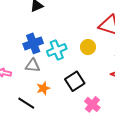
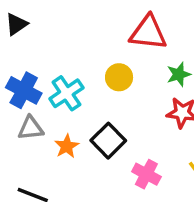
blue cross: (33, 43) -> (24, 90), turned -30
orange star: (43, 88) -> (67, 146), moved

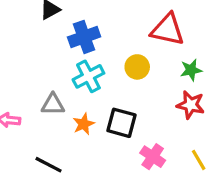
blue cross: (24, 90) -> (84, 37), moved, turned 36
black square: (108, 141) -> (122, 123), turned -36

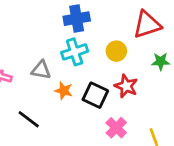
red triangle: (168, 30) -> (147, 25), turned -40
red star: (191, 105) -> (126, 86), moved
orange star: (84, 124) -> (64, 91), turned 30

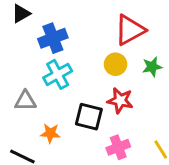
yellow circle: (116, 51) -> (115, 64), moved
orange star: (64, 91) -> (50, 133), moved
pink cross: (116, 128) -> (118, 147), turned 36

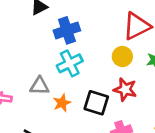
orange star: (50, 133) -> (62, 103), moved, turned -30

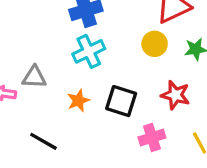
gray triangle: (40, 86) -> (34, 77), moved
red star: (125, 89) -> (175, 95), moved

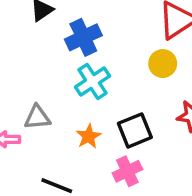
black square: (121, 101) -> (135, 130), turned -32
pink cross: (152, 138) -> (127, 171), moved

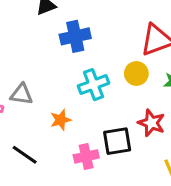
cyan cross: (92, 81) -> (93, 85), moved
black square: (135, 130) -> (117, 141), moved

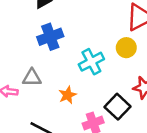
blue cross: (75, 36) -> (50, 37), moved
black square: (117, 141) -> (117, 107), turned -30

